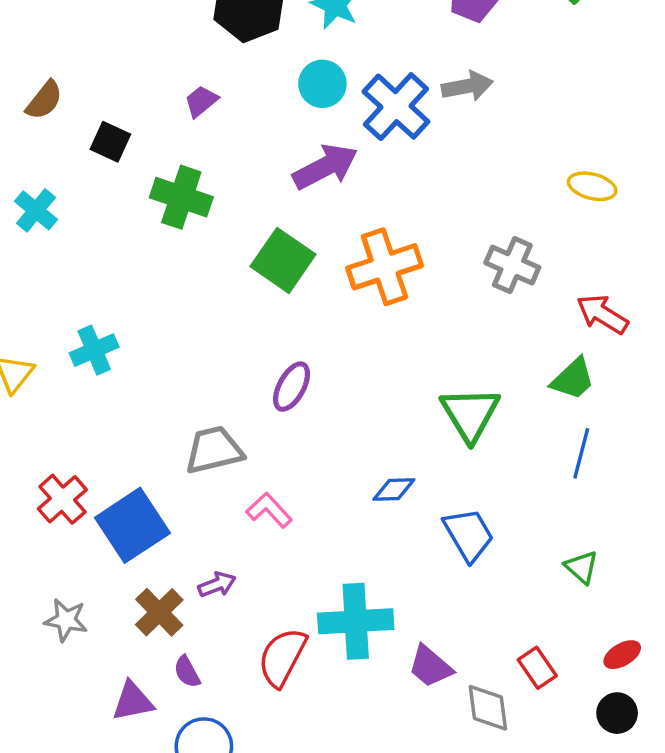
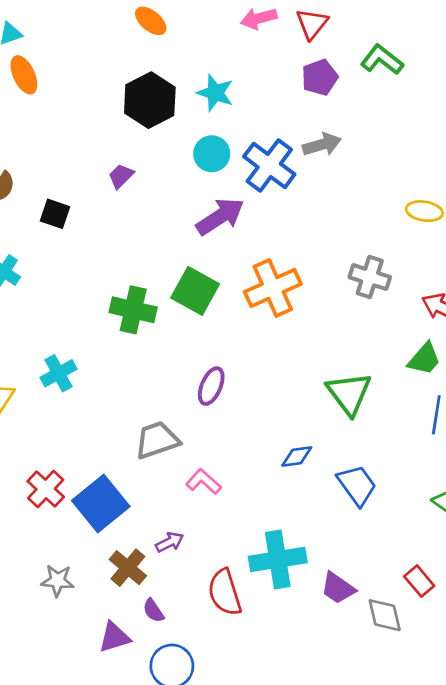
green cross: (181, 197) -> (133, 310), moved
red semicircle: (282, 657) -> (225, 592), turned -39

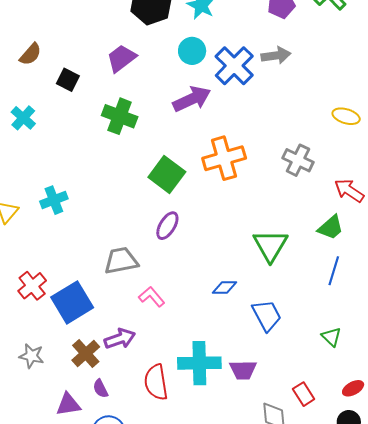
purple trapezoid: (121, 176) -> (121, 58), size x1.5
green square: (195, 291) -> (167, 174), moved
green cross: (133, 310) -> (120, 116), moved
purple arrow: (170, 542) -> (120, 339), size x1.4
purple trapezoid: (338, 588) -> (243, 370), moved, turned -44

